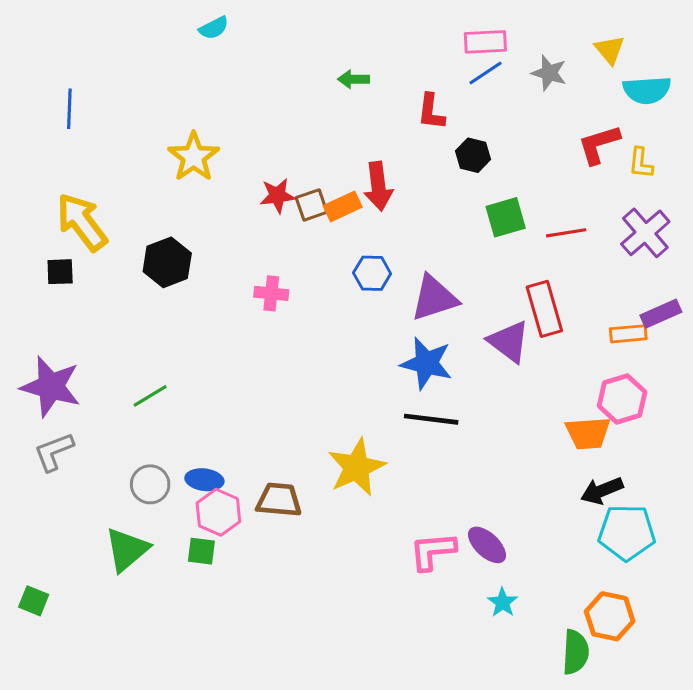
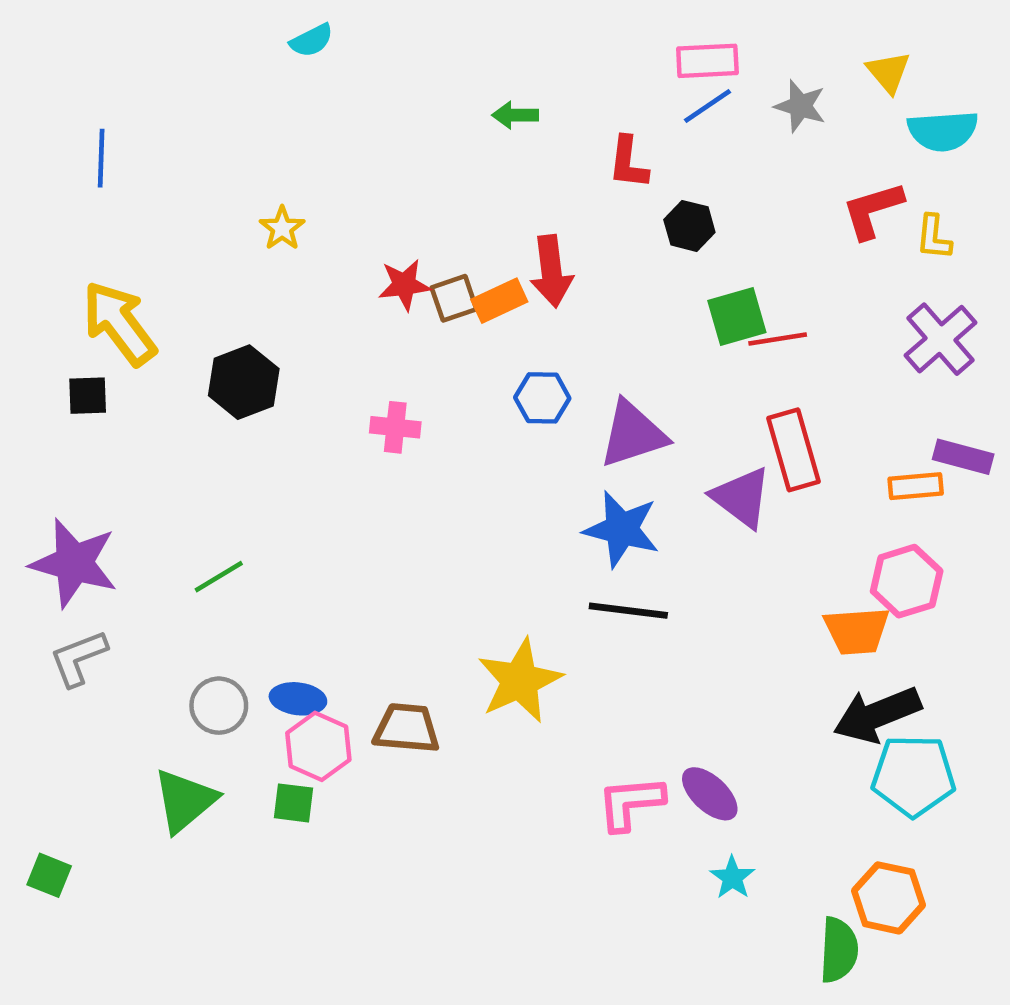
yellow star: (194, 157) -> (282, 228), size x0.6
red line: (566, 233) -> (778, 339), moved
purple rectangle: (661, 314) -> (963, 457), turned 39
black arrow: (602, 491) -> (877, 715), size x1.4

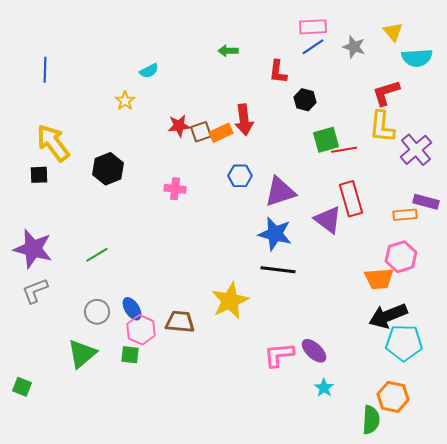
cyan semicircle: (312, 40) -> (149, 71), moved
yellow L-shape: (934, 237) -> (382, 127), moved, size x1.6
blue ellipse: (298, 699) -> (132, 309), turned 50

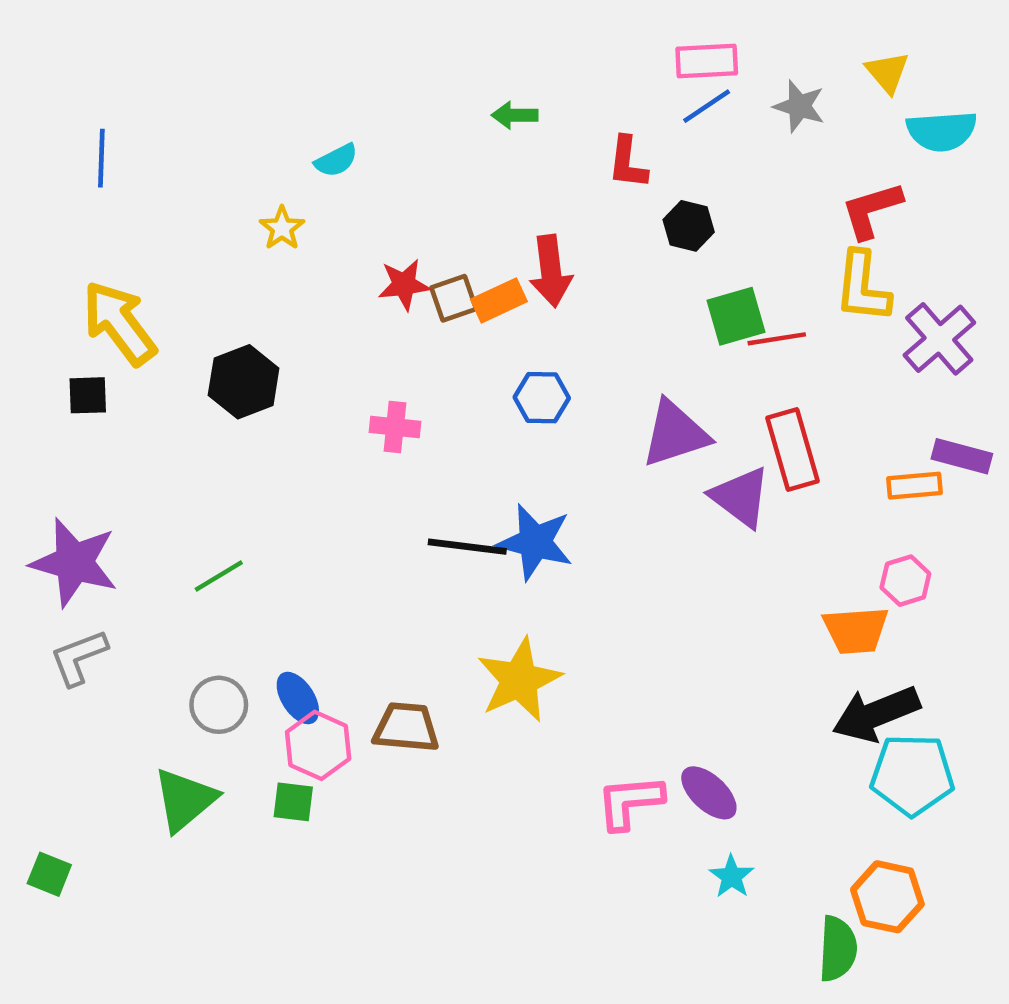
purple triangle: (280, 192) -> (675, 434), moved
blue star: (275, 234) -> (535, 542), moved
pink hexagon: (401, 257) -> (905, 581), size x0.7
black line: (278, 270) -> (467, 547), moved

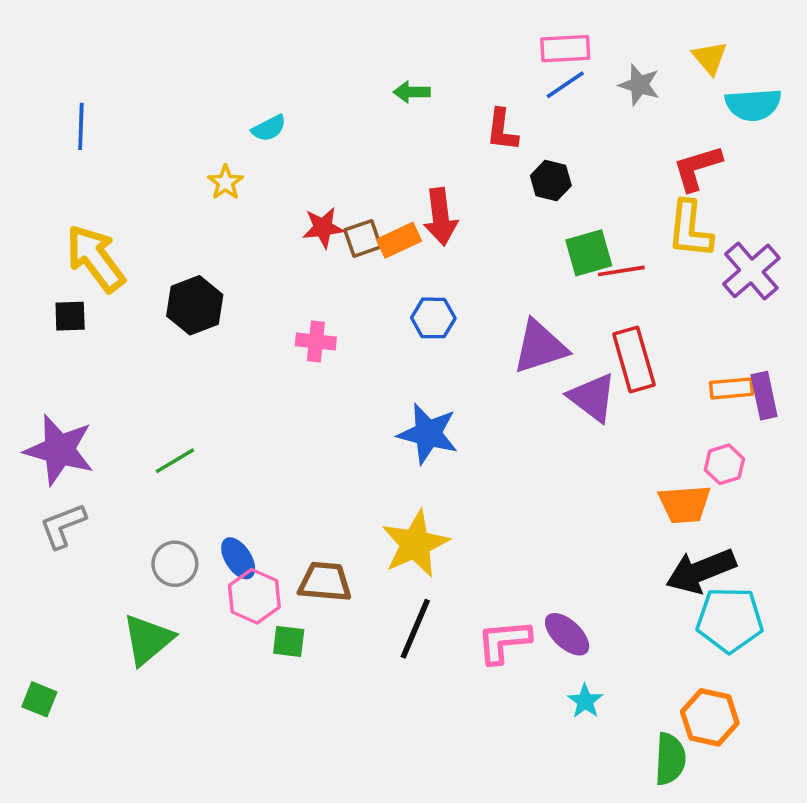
purple rectangle: (962, 456) -> (764, 396), moved, turned 63
black line: (467, 547) -> (415, 629), moved, turned -74
green square: (293, 802) -> (289, 641), moved

